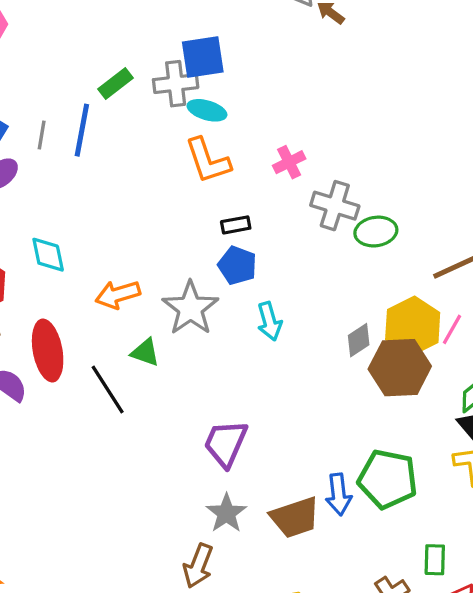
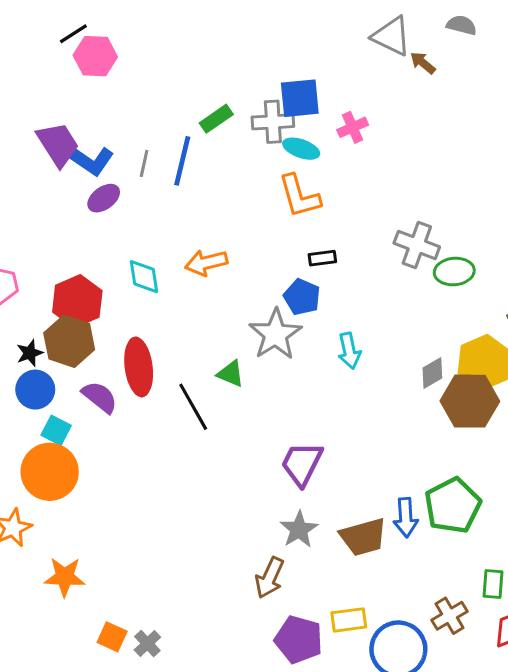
pink cross: (289, 162) -> (353, 127), moved
blue pentagon: (237, 265) -> (302, 297), moved
orange arrow: (118, 295) -> (206, 263), moved
green pentagon: (388, 479) -> (453, 506), turned 30

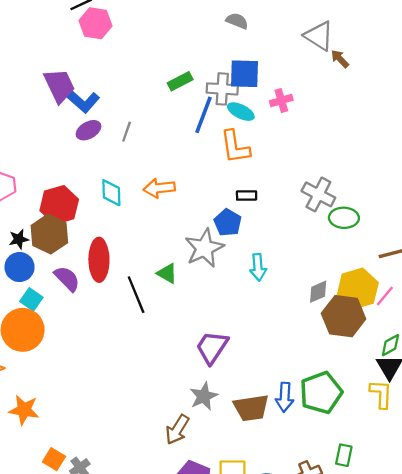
gray semicircle: (462, 25) -> (237, 21), moved
blue line: (182, 161) -> (203, 115), moved
gray line: (144, 163) -> (127, 132), moved

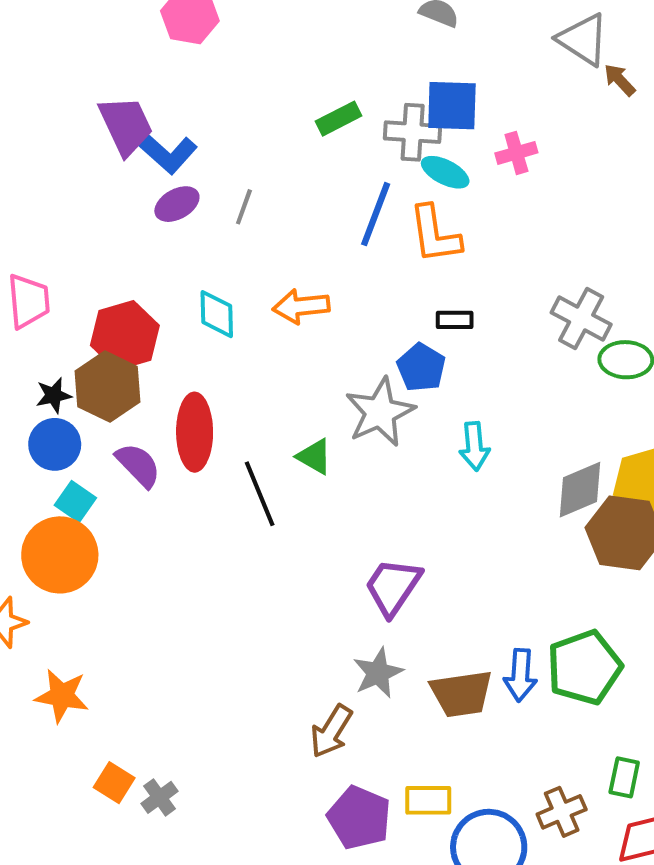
blue line: (203, 115) -> (376, 214), moved
gray diamond: (318, 292) -> (580, 490), size x1.4

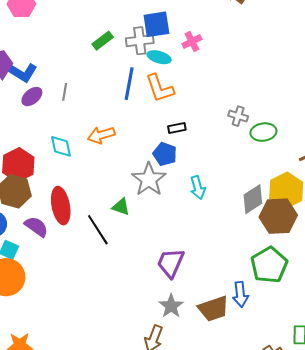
gray cross: (581, 318) -> (238, 116), size x0.7
green pentagon: (584, 667) -> (269, 265), moved

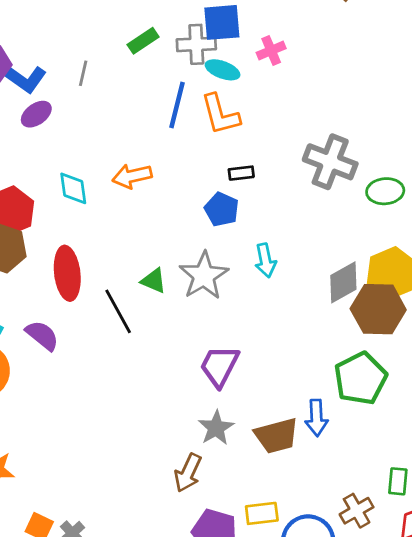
gray line: (65, 92) -> (83, 73), moved
gray cross: (238, 116) -> (330, 162), size x1.8
green ellipse: (263, 132) -> (385, 191), moved
gray star: (149, 179) -> (204, 276), moved
purple semicircle: (36, 227) -> (42, 335), moved

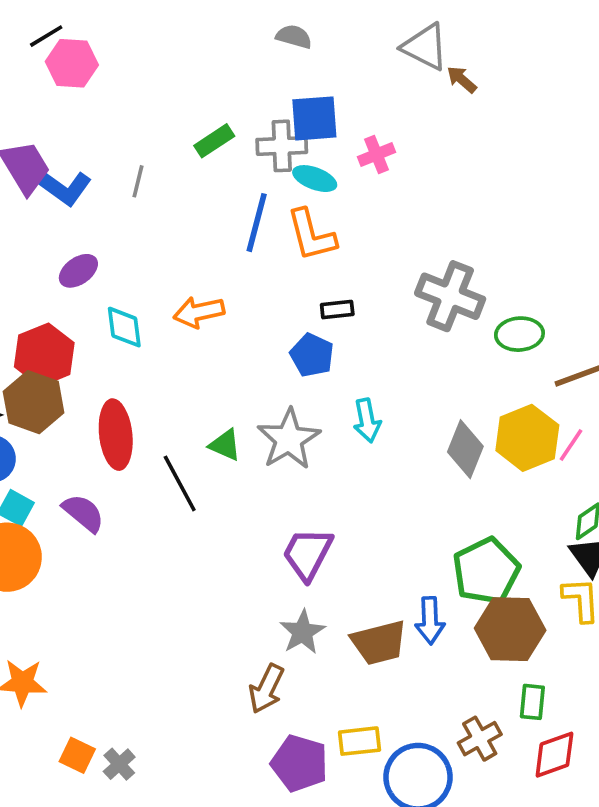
purple ellipse: (36, 114) -> (78, 271), moved
gray diamond: (343, 282) -> (465, 449), turned -39
brown hexagon: (378, 309) -> (510, 629), moved

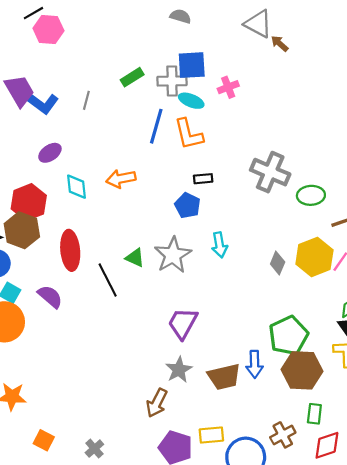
gray diamond: (465, 449) -> (278, 263), size x0.7
gray cross: (119, 764) -> (94, 449), moved

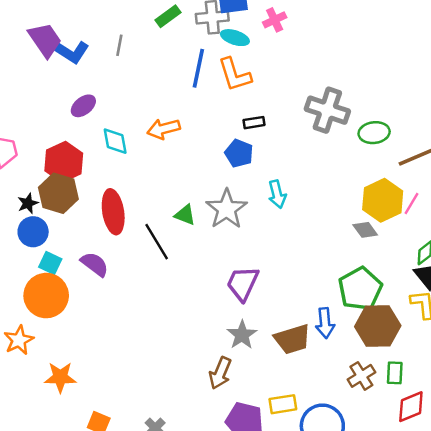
gray diamond: (278, 263) -> (365, 230), moved, turned -55
brown cross: (283, 435) -> (361, 376), moved

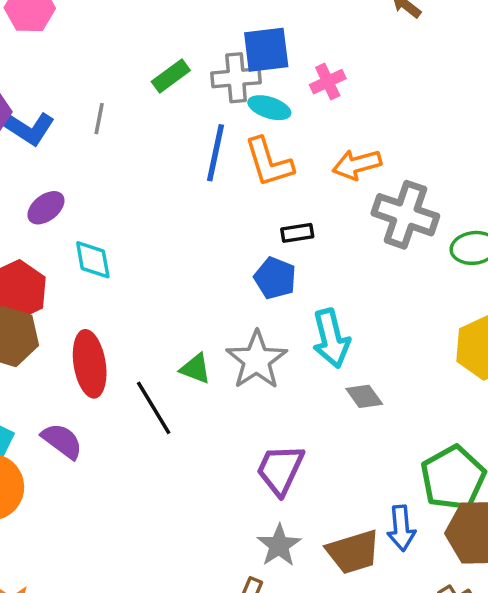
orange arrow: (164, 129) -> (357, 165), moved
cyan arrow: (277, 194) -> (331, 338), size x1.4
gray diamond: (365, 230) -> (364, 396), moved

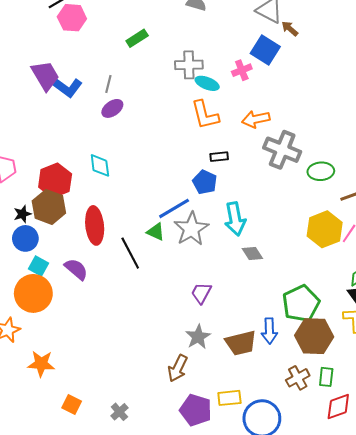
blue square: (266, 50) -> (265, 50), moved, turned 36
green rectangle: (171, 76) -> (137, 38), moved
blue line: (215, 153) -> (174, 208), moved, turned 44
purple ellipse: (46, 208) -> (112, 108), moved
purple trapezoid: (280, 470) -> (201, 293), size x0.7

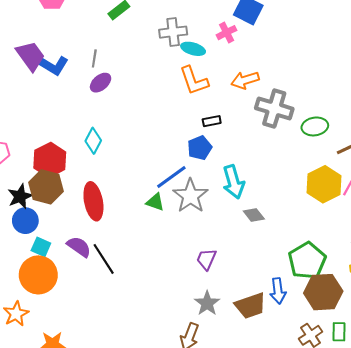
cyan diamond: (100, 165) -> (93, 141), turned 40
blue pentagon: (205, 182) -> (200, 148), turned 30
black star: (22, 214) -> (20, 196), size x1.4
black line: (130, 253) -> (104, 259), moved

